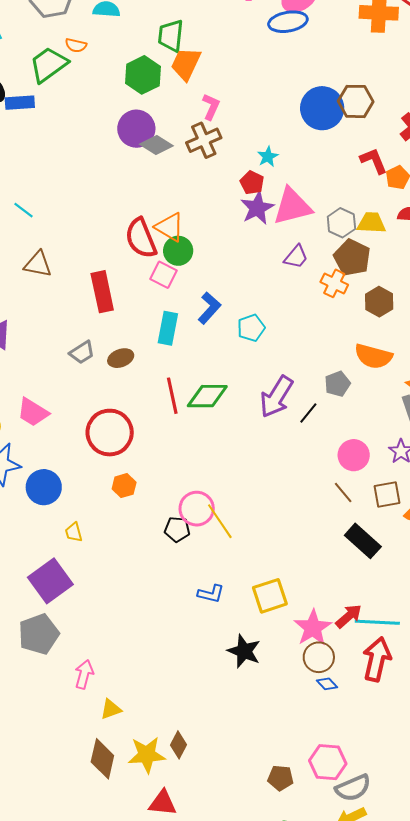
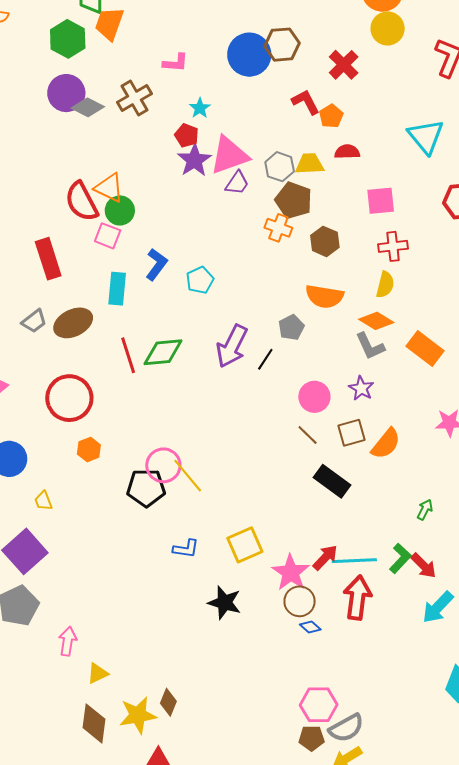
pink L-shape: (211, 107) -> (175, 63), moved, turned 76
purple trapezoid: (296, 257) -> (237, 183), moved
brown ellipse: (121, 358) -> (73, 323), size x1.5
black pentagon: (177, 529) -> (146, 488), size x1.5
brown pentagon: (281, 778) -> (312, 738), moved

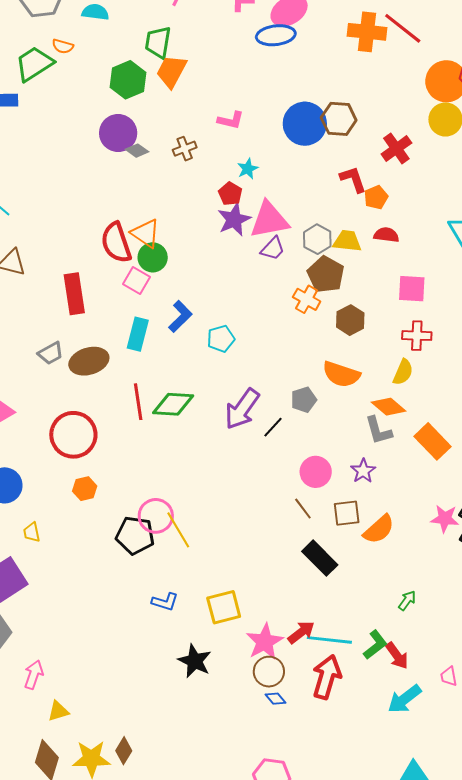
brown cross: (134, 98) -> (185, 149), size x0.7
gray diamond: (88, 107) -> (137, 151), size x0.7

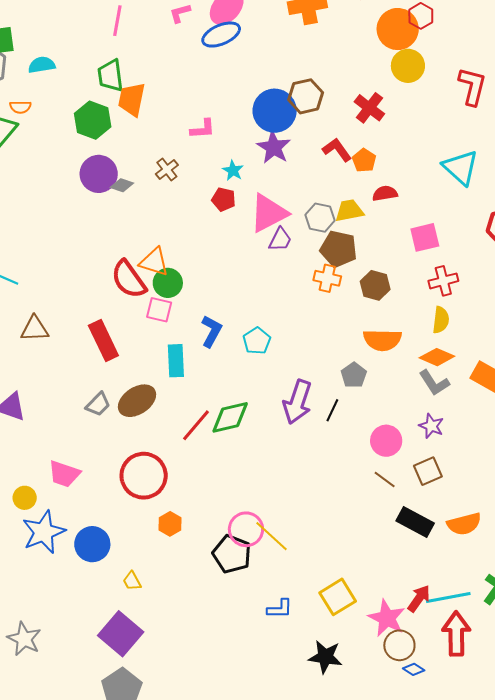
purple star: (234, 219) -> (274, 147), moved
red line: (138, 402) -> (196, 425), turned 66
orange semicircle: (379, 529) -> (464, 524), moved, turned 44
black pentagon: (135, 535) -> (232, 554), turned 30

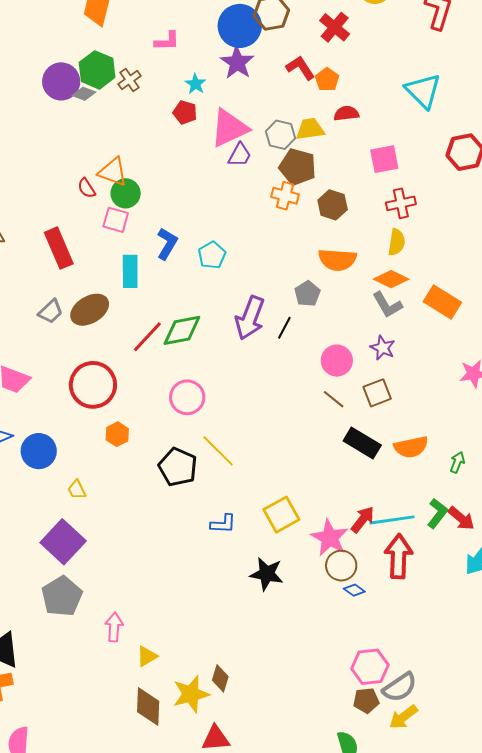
green hexagon: (93, 120) -> (97, 70), moved
red semicircle: (129, 279) -> (87, 188), size x0.5
pink circle: (246, 529) -> (187, 397), moved

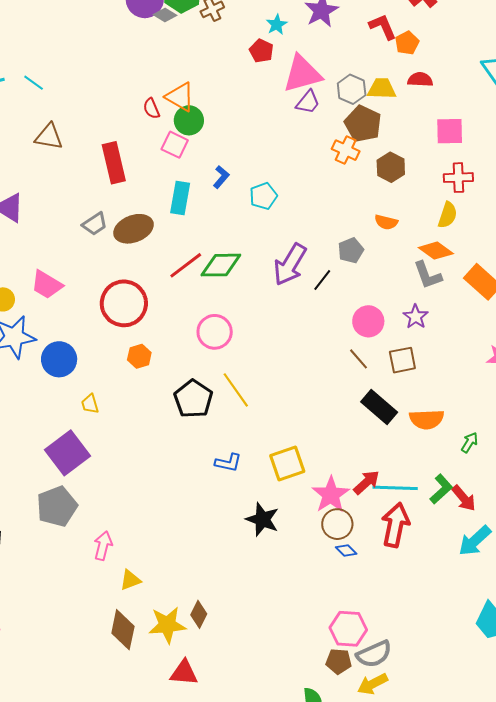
blue L-shape: (167, 244) -> (221, 177), size x0.7
orange semicircle: (337, 260) -> (386, 222), size x0.6

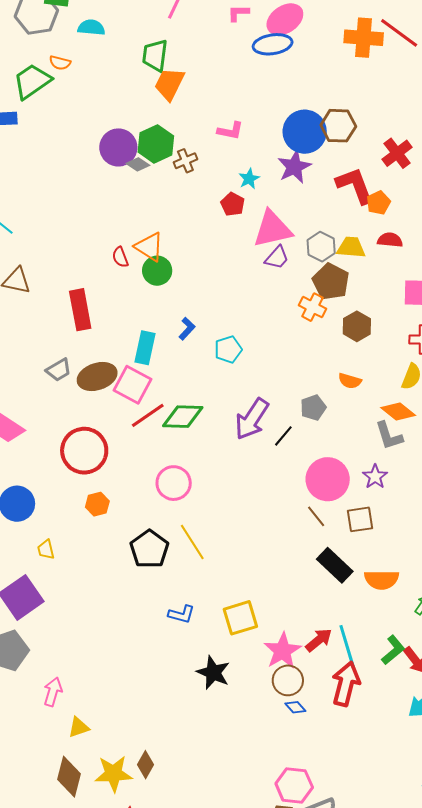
red L-shape: (383, 27) -> (355, 185), size x1.4
pink square: (175, 145) -> (132, 385), moved, size x1.4
pink circle: (368, 321) -> (328, 479), size x1.4
cyan line: (395, 488) -> (347, 647), turned 69

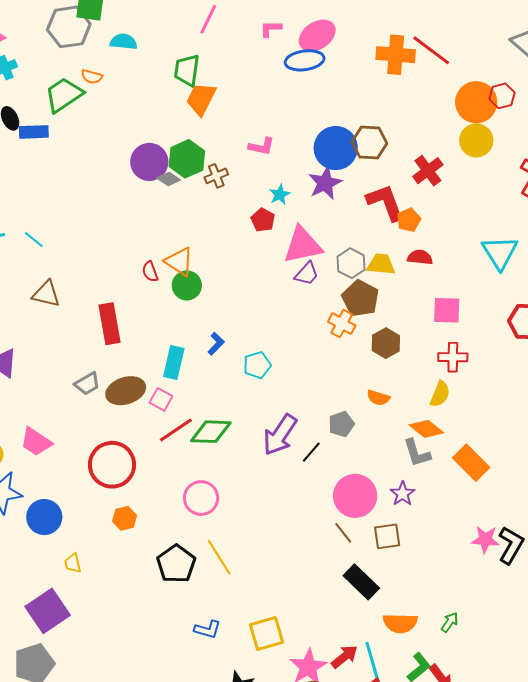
pink square: (132, 385) -> (161, 399), size x0.6
orange semicircle: (382, 580) -> (400, 623), moved

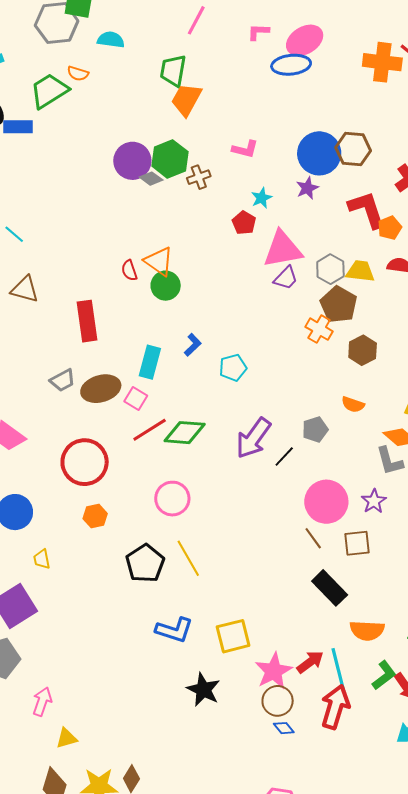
purple star: (325, 183) -> (307, 188), size x0.7
blue L-shape: (208, 629) -> (174, 630), size x1.4

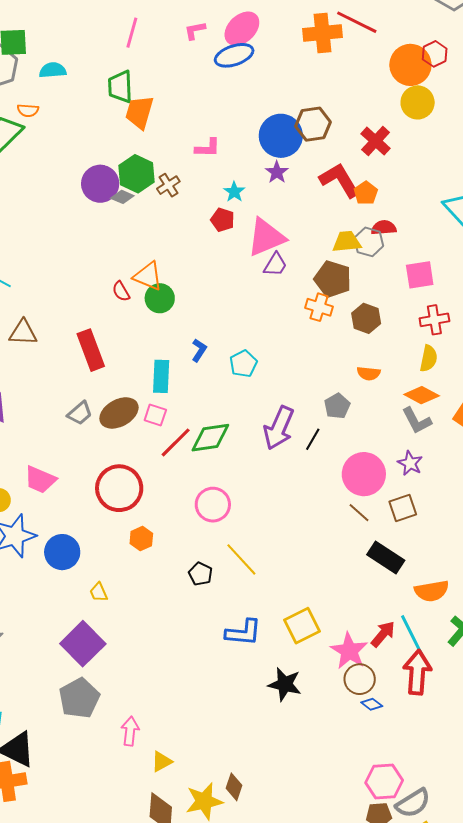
gray hexagon: (330, 269) -> (369, 242), moved
black pentagon: (145, 563) -> (200, 574), size x0.6

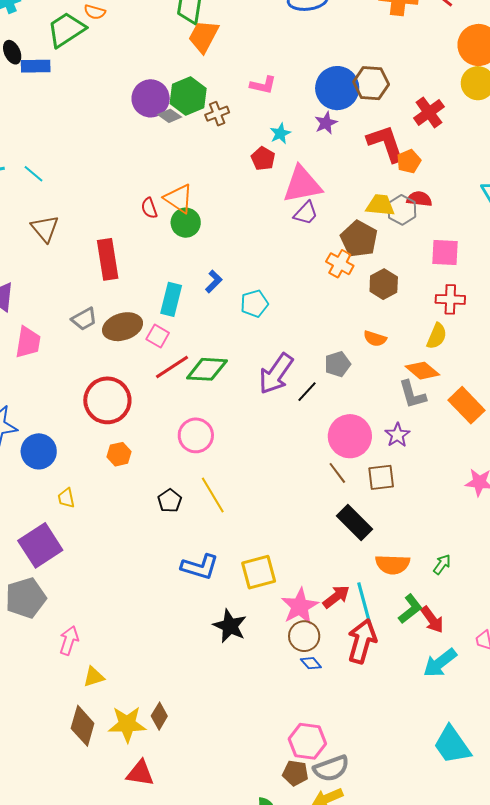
brown triangle: (23, 333) -> (45, 228), turned 36
pink trapezoid: (40, 480) -> (28, 342), moved, turned -116

